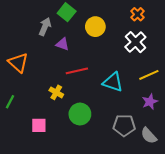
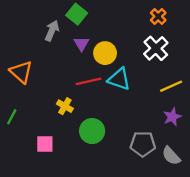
yellow circle: (95, 27) -> (105, 53), moved
purple triangle: (62, 44) -> (81, 44), moved, turned 40
cyan triangle: (113, 82) -> (119, 79), moved

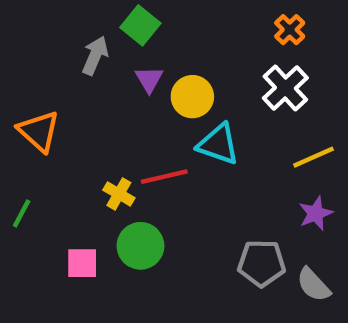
red line: (89, 81) -> (164, 177), moved
green circle: (92, 131) -> (140, 246), moved

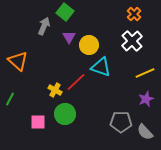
red line: (164, 177) -> (76, 82), turned -30

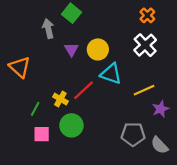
gray arrow: (44, 26) -> (48, 29), turned -36
purple triangle: (69, 37) -> (71, 49), moved
yellow line: (145, 73) -> (144, 90), moved
green line: (10, 99) -> (35, 109), moved

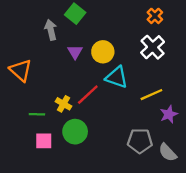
green line: (35, 109) -> (37, 114), turned 64

